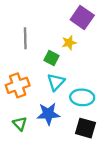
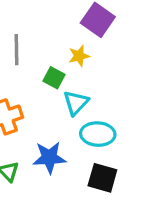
cyan triangle: (56, 82) -> (76, 103), moved

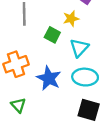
cyan triangle: (76, 103) -> (79, 48), moved
blue star: (49, 157) -> (49, 78), moved, turned 30

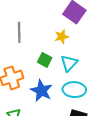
green square: (52, 35) -> (45, 60), moved

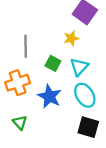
gray line: (19, 32) -> (26, 46), moved
cyan ellipse: (74, 90) -> (85, 95), turned 55

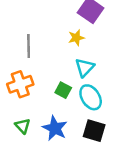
green square: (53, 63) -> (63, 90), moved
blue star: (50, 96) -> (55, 128), moved

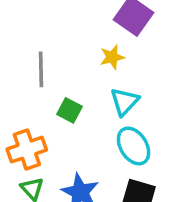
orange cross: (20, 84) -> (27, 150), moved
green square: (63, 90) -> (69, 110), moved

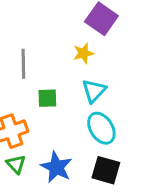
green square: (69, 110) -> (47, 98), turned -30

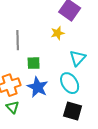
cyan triangle: (94, 91) -> (78, 58), moved
blue star: (56, 167) -> (38, 87), moved

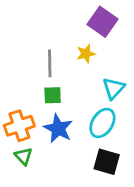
gray line: (18, 40) -> (50, 63), moved
cyan ellipse: (70, 83) -> (102, 123), turned 65

